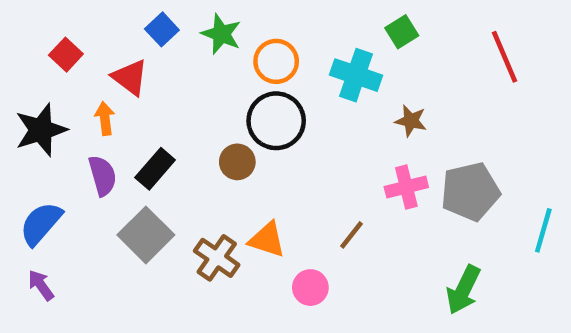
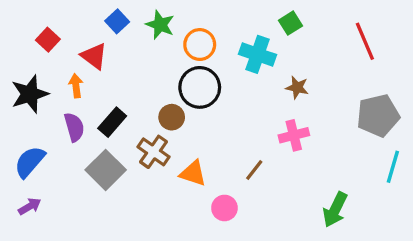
gray pentagon: (470, 192) -> (378, 116), moved
brown cross: (217, 258) -> (153, 152), moved
purple arrow: (41, 285) -> (30, 206), turned 95

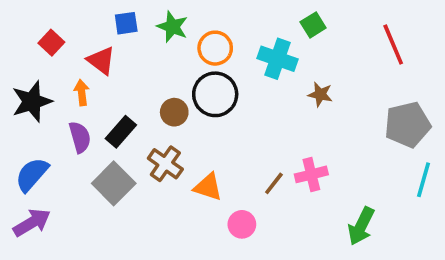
blue square: (117, 21) -> (126, 23), turned 35
brown circle: (172, 117) -> (174, 112), moved
pink cross: (294, 135) -> (311, 174), moved
purple arrow: (30, 206) -> (32, 223), size x1.5

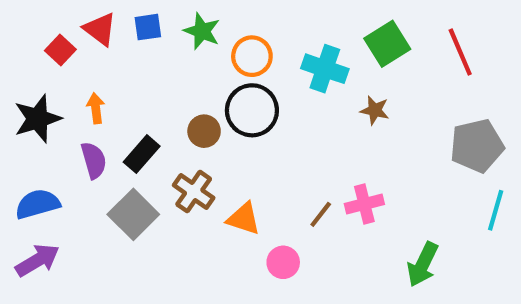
green square: (313, 25) -> (387, 44), moved, size x1.5
red triangle: (101, 61) -> (100, 29), moved
blue semicircle: (32, 174) -> (37, 204), turned 33

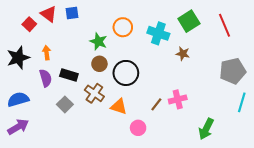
green star: (202, 31) -> (98, 41), moved
black circle: (252, 110) -> (126, 73), moved
black rectangle: (142, 154) -> (69, 75), turned 66
gray square: (133, 214) -> (65, 104), size x0.7

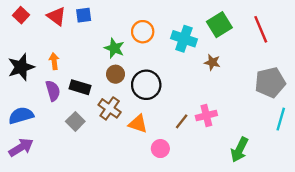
red square: (29, 24) -> (21, 15), moved

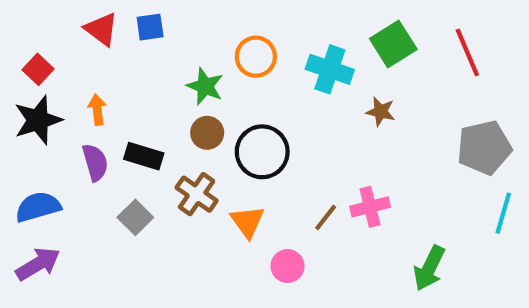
red square: (21, 15) -> (38, 69), moved
orange triangle: (138, 124) -> (247, 222), turned 36

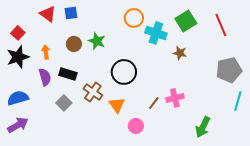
orange circle: (256, 57) -> (134, 18), moved
brown circle: (207, 133) -> (74, 44), moved

